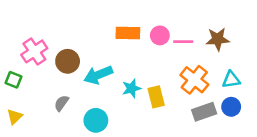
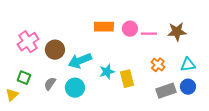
green square: (13, 80) -> (24, 78), moved
orange cross: (194, 80) -> (158, 65), size x0.6
cyan circle: (96, 120) -> (75, 88), moved

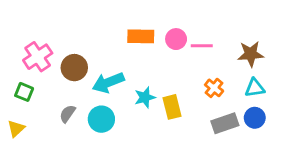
brown star: (177, 32) -> (251, 54), moved
green square: (24, 78) -> (24, 92), moved

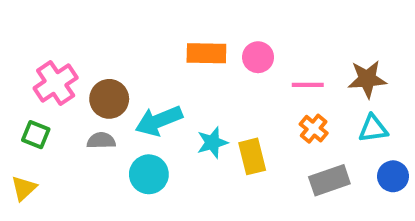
pink line: (202, 46) -> (308, 85), moved
gray semicircle: (67, 114) -> (101, 141), moved, turned 54
blue circle: (255, 118) -> (393, 176), moved

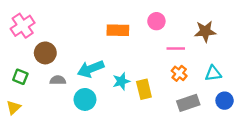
pink circle: (258, 57) -> (156, 21), moved
brown star: (367, 79) -> (205, 31), moved
pink cross: (56, 83) -> (23, 26), moved
brown circle: (109, 99) -> (45, 53), moved

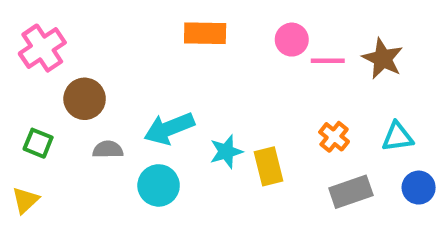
orange rectangle: (118, 30) -> (205, 33), moved
brown star: (205, 31) -> (383, 59), turned 30
pink line: (176, 48) -> (328, 61), moved

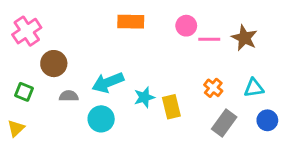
gray rectangle: (351, 192) -> (224, 123), turned -35

